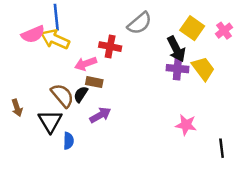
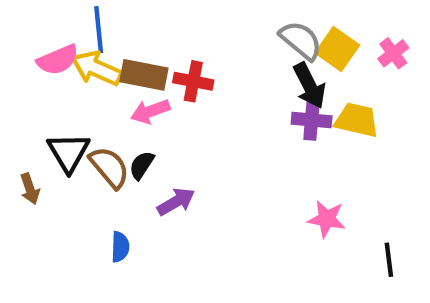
gray semicircle: (140, 23) -> (301, 40), moved, turned -100
yellow trapezoid: (203, 69) -> (357, 120), turned -40
brown rectangle: (94, 82) -> (144, 75), moved, size x1.5
black triangle: (50, 121) -> (69, 152), moved

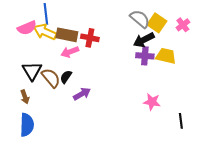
black arrow: (309, 86) -> (144, 40), turned 90
brown arrow: (30, 189) -> (25, 97), moved
blue semicircle: (120, 247) -> (27, 125), moved, size x1.6

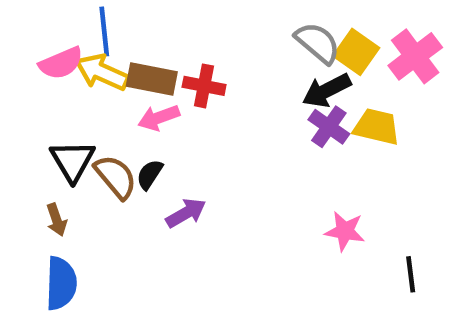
pink cross: (183, 25) -> (415, 56), size x1.6
purple cross: (145, 56) -> (329, 127), turned 30

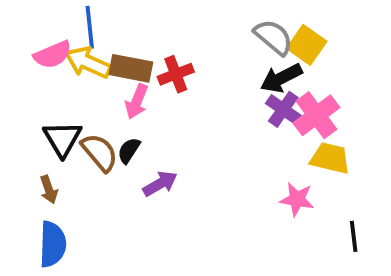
pink cross: (415, 56) -> (316, 115), moved
red cross: (204, 86) -> (176, 74), turned -32
pink arrow: (159, 118) -> (137, 102), turned -48
yellow trapezoid: (377, 127) -> (330, 158), moved

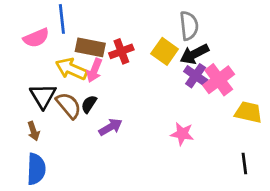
gray semicircle: (273, 37) -> (189, 26), turned 44
yellow square: (307, 45) -> (165, 51), moved
yellow arrow: (88, 62) -> (71, 69), moved
yellow trapezoid: (330, 158) -> (248, 112), moved
pink star: (297, 199) -> (182, 134), moved

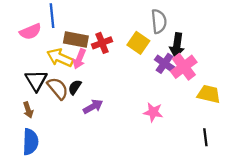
black arrow: (194, 54) -> (177, 45), moved, turned -55

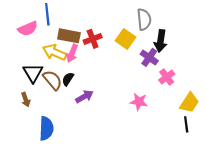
pink cross: (184, 67) -> (167, 77), moved, size x0.7
yellow trapezoid: (209, 94) -> (189, 103), moved, turned 110
blue semicircle: (30, 142) -> (46, 128), moved

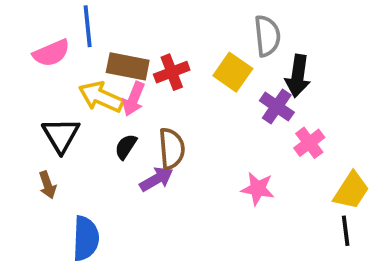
brown semicircle: (52, 80) -> (172, 149), moved, turned 35

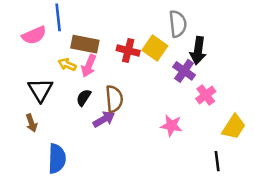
red cross: (172, 72) -> (128, 51), moved, turned 35
yellow arrow: (101, 97) -> (67, 65), size x0.6
black line: (346, 231) -> (217, 161), moved

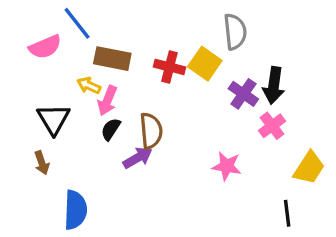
blue line: (58, 17) -> (77, 23), turned -32
black arrow: (198, 51) -> (274, 85), moved
pink arrow: (89, 66) -> (107, 101), moved

